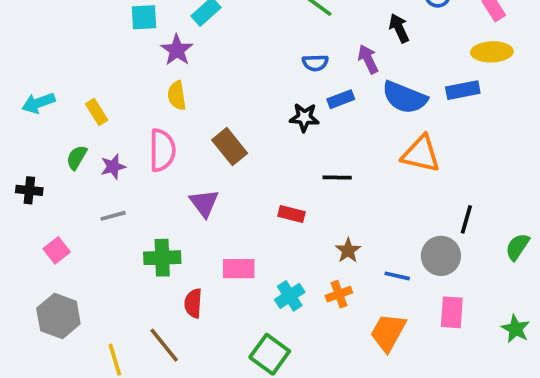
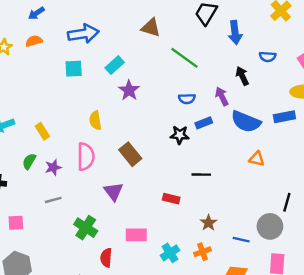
purple star: (177, 50) -> (129, 90), moved
orange triangle: (421, 154) -> (257, 159), size x0.6
pink square: (57, 250) -> (16, 223), turned 35
green cross: (162, 258) -> (86, 228), turned 35

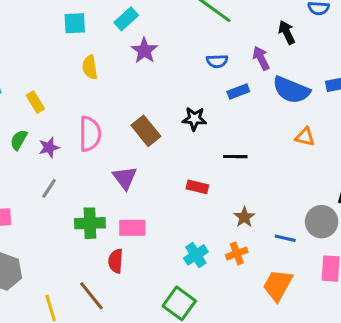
yellow semicircle: (95, 120) -> (90, 67), moved
black star: (180, 135) -> (194, 119), moved
gray line: (53, 200) -> (49, 188), turned -42
green cross: (86, 228) -> (90, 223), turned -35
pink rectangle: (136, 235) -> (132, 228), moved

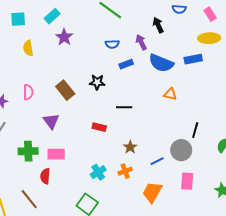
pink semicircle: (90, 134) -> (28, 92), size x0.7
blue line: (285, 238) -> (157, 161), turned -40

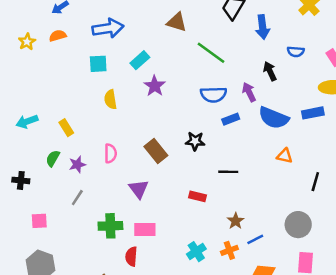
blue semicircle: (112, 44) -> (213, 95), size x1.5
black line: (195, 130) -> (315, 182), moved
blue line: (157, 161) -> (255, 239), moved

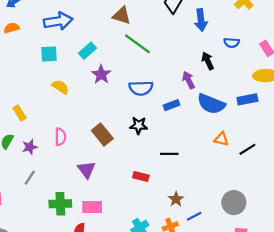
green line: (211, 53) -> (137, 44), moved
blue semicircle: (213, 95) -> (141, 88), moved
yellow semicircle: (110, 99) -> (60, 87), turned 132
black line: (315, 182) -> (247, 149), moved, turned 42

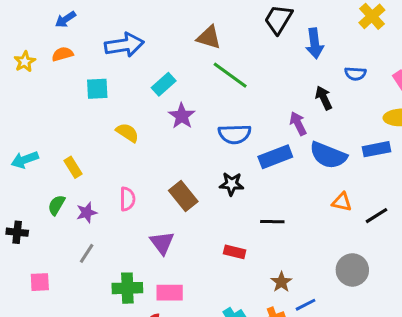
cyan square: (49, 54) -> (97, 89), moved
blue rectangle: (171, 105) -> (275, 157), size x1.5
gray circle: (234, 203) -> (352, 270), moved

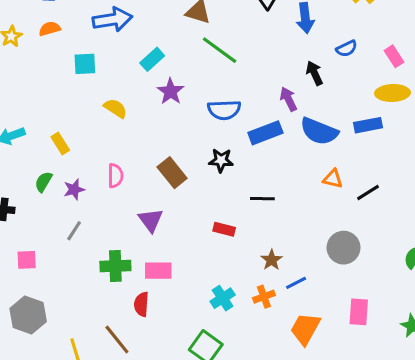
blue semicircle: (355, 74) -> (347, 49), turned -30

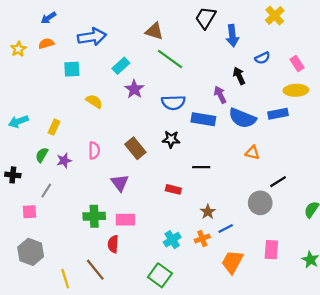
blue rectangle: (265, 133) -> (203, 119), turned 30
yellow rectangle: (60, 144) -> (54, 127), turned 56
black line: (368, 193) -> (278, 182), moved
gray line: (74, 231) -> (46, 191), moved

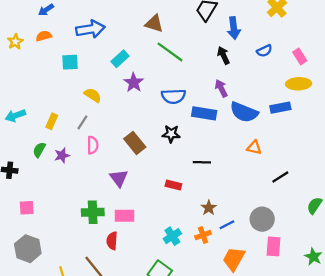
black arrow: (239, 76) -> (223, 55), moved
gray line: (46, 191) -> (82, 122), moved
gray circle: (260, 203) -> (262, 219), moved

